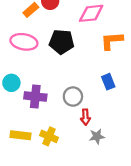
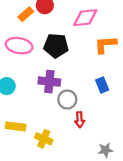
purple cross: (35, 97) -> (49, 82), moved
yellow rectangle: (21, 135) -> (16, 126), moved
gray star: (97, 136) -> (105, 150), moved

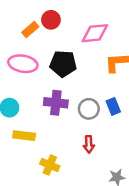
gray circle: (67, 100) -> (89, 109), moved
yellow rectangle: (16, 126) -> (24, 136), moved

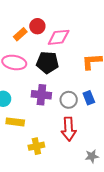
pink diamond: (95, 33) -> (59, 37), moved
red arrow: (89, 144) -> (69, 129), size x1.6
yellow cross: (50, 165) -> (36, 146), turned -35

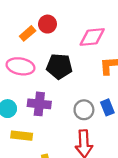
pink diamond: (59, 37) -> (92, 37), moved
purple cross: (41, 95) -> (39, 104), moved

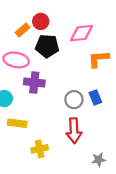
black pentagon: (59, 66) -> (47, 46), moved
purple cross: (39, 104) -> (34, 82), moved

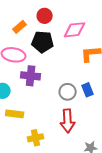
red circle: (41, 21) -> (45, 16), moved

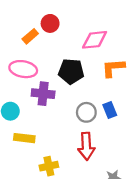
red circle: (45, 16) -> (50, 23), moved
black pentagon: (43, 42) -> (71, 71), moved

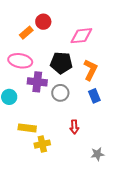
orange L-shape: (113, 68) -> (90, 70), moved, turned 120
gray circle: (86, 112) -> (60, 93), moved
yellow rectangle: (24, 138) -> (27, 128), moved
red arrow: (86, 146) -> (74, 127), size x0.6

